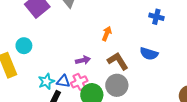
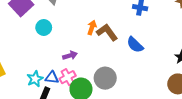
cyan circle: (24, 46) -> (44, 27), moved
blue semicircle: (149, 54) -> (135, 45), turned 30
brown L-shape: (118, 61) -> (107, 32), moved

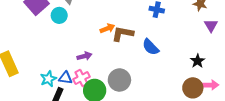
cyan circle: (44, 27) -> (59, 15), moved
orange arrow: (92, 27) -> (107, 28), turned 48
brown L-shape: (107, 32) -> (123, 34), turned -45

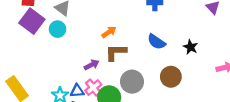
brown L-shape: (123, 34) -> (116, 52), moved
black star: (198, 61) -> (191, 47), moved
brown circle: (193, 88) -> (171, 77), moved

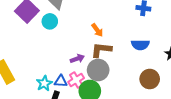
orange arrow: (109, 32) -> (97, 30), turned 80
blue semicircle: (156, 42) -> (140, 45), turned -42
gray circle: (132, 82) -> (98, 70), moved

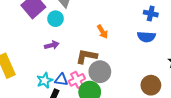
blue semicircle: (140, 45) -> (146, 37), moved
brown L-shape: (101, 50) -> (86, 56), moved
purple arrow: (77, 59) -> (52, 45), moved

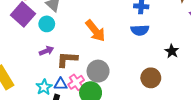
orange arrow: (102, 32) -> (95, 31), size x1.6
brown L-shape: (86, 56) -> (67, 59), moved

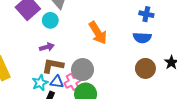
brown L-shape: (67, 59) -> (53, 66), moved
gray circle: (98, 71) -> (83, 70), moved
brown circle: (151, 78) -> (145, 68), moved

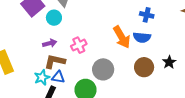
orange arrow: (98, 33) -> (122, 37), moved
gray circle: (83, 70) -> (103, 69), moved
pink cross: (73, 82) -> (79, 45), moved

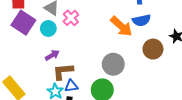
pink cross: (79, 45) -> (71, 18), moved

